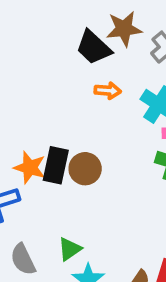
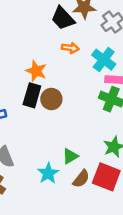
orange star: (30, 168) -> (36, 71), moved
green triangle: (70, 249) -> (70, 156), moved

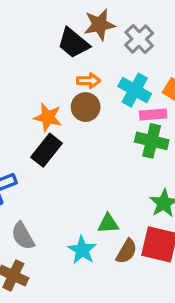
black rectangle: (32, 95) -> (47, 150), turned 30
brown circle: (51, 99) -> (86, 107), moved
green triangle: (70, 156) -> (108, 224), turned 35

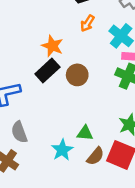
orange arrow: (89, 81) -> (87, 23), turned 114
brown circle: (86, 107) -> (77, 75), moved

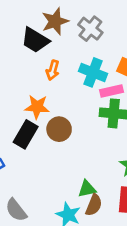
orange star: (52, 46) -> (37, 107), moved
brown semicircle: (95, 156) -> (94, 205), moved

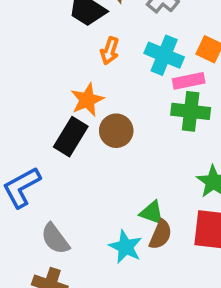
orange star: (37, 107) -> (87, 100), turned -30
green triangle: (87, 189) -> (152, 213), turned 30

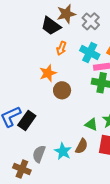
black rectangle: (71, 137) -> (27, 121), moved
green triangle: (152, 213) -> (91, 125), moved
gray semicircle: (55, 239) -> (39, 154), moved, turned 54

